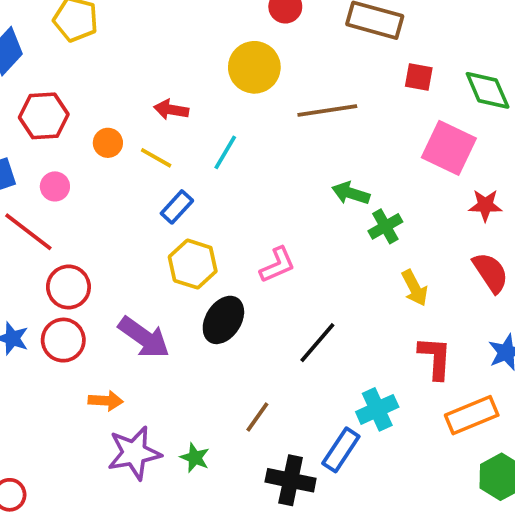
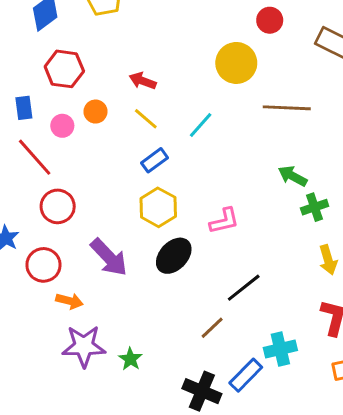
red arrow: (171, 110) -> (143, 81), moved
orange circle: (108, 143) -> (96, 112), moved
red circle: (63, 340) -> (43, 265), moved
brown line: (257, 417) -> (212, 328), moved

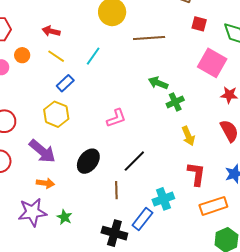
yellow hexagon: (158, 207) -> (56, 114), moved
black ellipse: (174, 256) -> (88, 161), moved
orange arrow: (69, 301) -> (45, 183), moved
brown line: (212, 328) -> (116, 190), turned -42

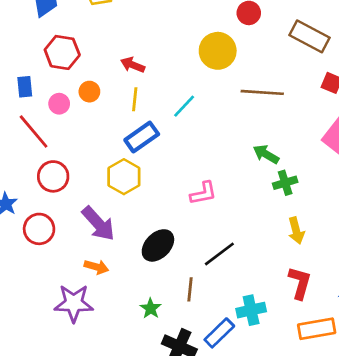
yellow line: (56, 56) -> (135, 99), turned 54
blue rectangle: (65, 83) -> (142, 137), size x1.4
green star: (64, 217) -> (151, 308), moved

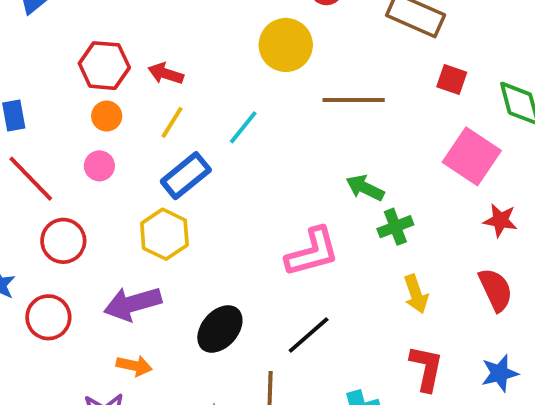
red hexagon: (62, 52) -> (104, 66), moved
yellow line: (135, 99) -> (172, 122), turned 30
pink circle: (59, 104) -> (99, 166), moved
pink L-shape: (203, 193) -> (312, 252), moved, size x1.4
purple arrow: (98, 224) -> (133, 304), turned 120

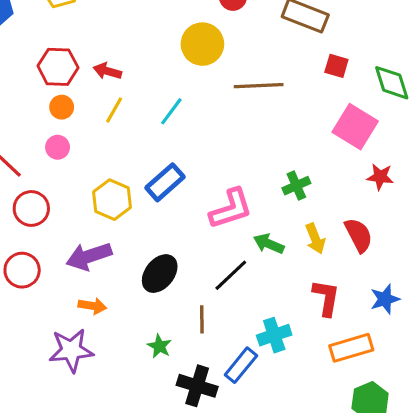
blue rectangle: (186, 176) -> (165, 182), moved
green arrow: (365, 188) -> (269, 244), moved
red semicircle: (496, 290) -> (359, 235), moved

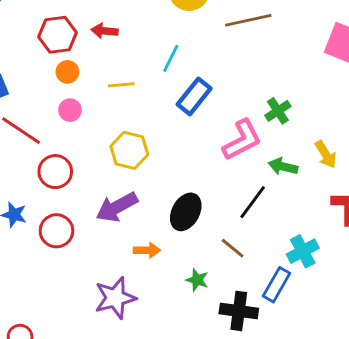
yellow line: (114, 110) -> (121, 85), moved, turned 65
blue rectangle: (165, 182) -> (194, 96), moved
green cross: (296, 186) -> (278, 111), moved
orange arrow: (92, 306) -> (147, 250), moved
brown line: (202, 319) -> (233, 248), turned -40

